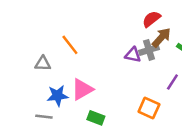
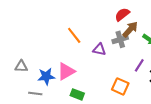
orange line: (70, 45) -> (74, 35), moved
purple triangle: (133, 55) -> (99, 49), moved
gray triangle: (43, 64) -> (21, 66), moved

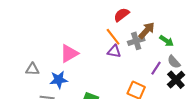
red semicircle: (122, 14) -> (121, 15), moved
orange line: (74, 35) -> (113, 37), moved
pink triangle: (66, 71) -> (69, 53), moved

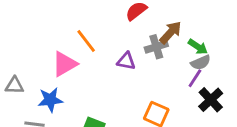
orange line: (113, 37) -> (86, 41), moved
gray semicircle: (174, 62) -> (201, 63), moved, turned -72
purple line: (156, 68) -> (195, 78), moved

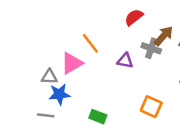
gray cross: (156, 47) -> (151, 48), turned 36
gray triangle: (14, 85) -> (49, 77), moved

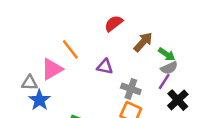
gray cross: (151, 48) -> (131, 89), moved
blue star: (59, 94) -> (39, 100), turned -30

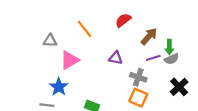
orange line: (70, 49) -> (85, 29), moved
green arrow: (167, 54) -> (169, 47), turned 56
purple line: (164, 81) -> (153, 58), moved, turned 40
gray triangle: (30, 83) -> (50, 41), moved

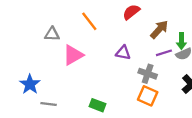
blue star: (59, 87) -> (30, 84), moved

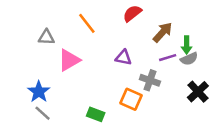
blue star: (30, 84) -> (39, 92), moved
orange square: (148, 96) -> (131, 99), moved
gray line: (49, 104) -> (43, 113), turned 35

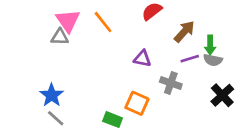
gray semicircle: (189, 59) -> (213, 60), turned 36
pink triangle: (69, 60) -> (68, 21), moved, turned -35
orange square: (131, 99) -> (137, 103), moved

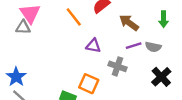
orange line: (103, 22) -> (74, 17), moved
brown arrow: (184, 32) -> (129, 23), turned -96
green arrow: (210, 45) -> (164, 19), moved

